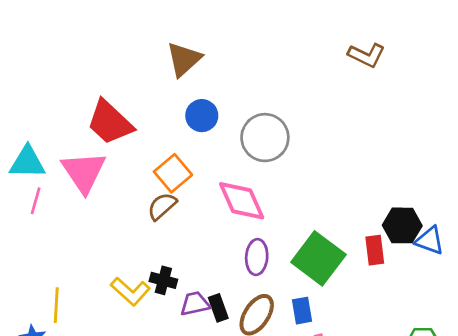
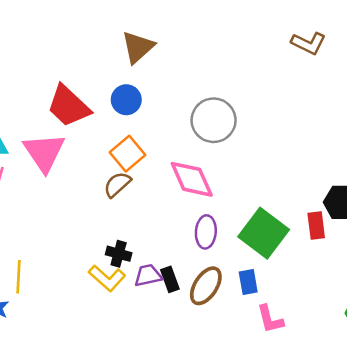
blue circle: (202, 116) -> (126, 100), moved
yellow L-shape: (130, 291) -> (107, 278), moved

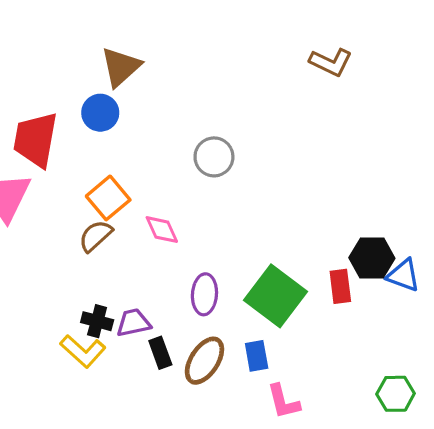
blue circle: (126, 100) -> (100, 113), moved
red trapezoid: (68, 106) -> (36, 140), turned 57
gray circle: (214, 120) -> (214, 157), size x0.7
pink diamond: (192, 179) -> (162, 230), moved, size x0.6
purple trapezoid: (148, 276) -> (133, 323), moved

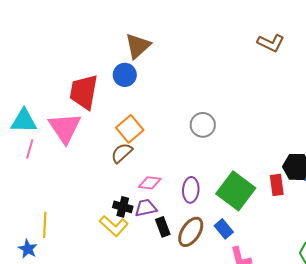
gray circle: (214, 157) -> (203, 125), moved
pink diamond: (162, 230) -> (150, 183), moved, turned -60
blue rectangle: (257, 356) -> (224, 229), turned -30

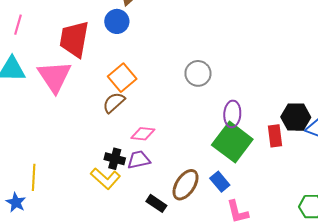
pink line: (30, 149) -> (18, 25), moved
purple ellipse: (191, 190) -> (232, 114), moved
black rectangle: (163, 227) -> (156, 203), moved, turned -36

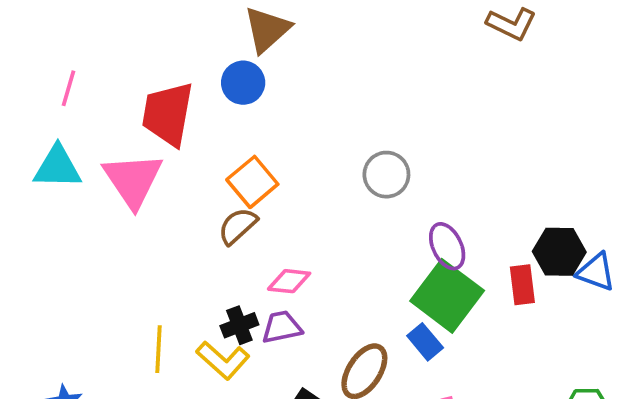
purple ellipse: (232, 114) -> (447, 246), turned -30
black cross: (115, 159) -> (239, 325), turned -36
yellow line: (34, 177) -> (159, 349), moved
blue rectangle: (220, 182) -> (425, 342), moved

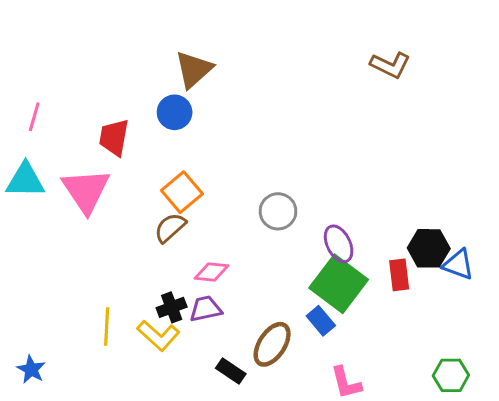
red trapezoid: (168, 114) -> (114, 137), size x0.7
gray circle: (386, 175) -> (278, 211), moved

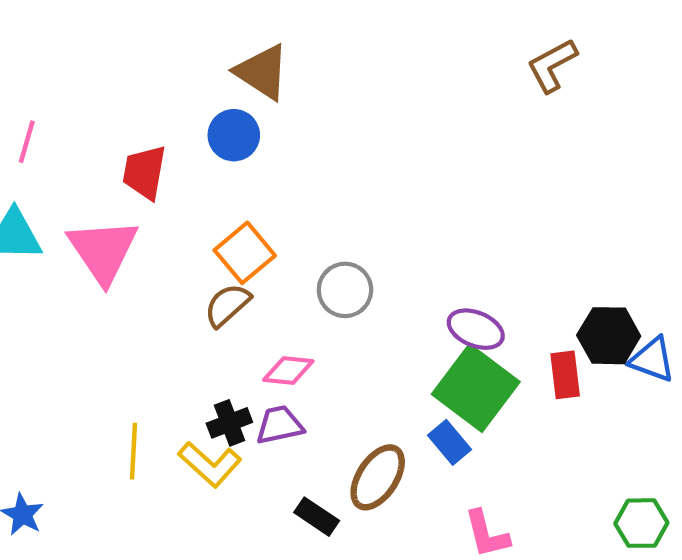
brown L-shape: (390, 65) -> (552, 65), turned 126
brown triangle: (194, 69) -> (262, 72), turned -45
gray circle: (278, 211) -> (345, 290), moved
purple ellipse: (339, 244) -> (476, 329), turned -42

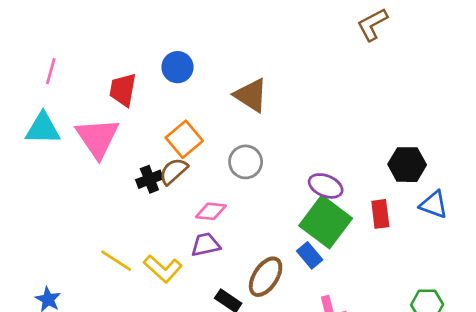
brown triangle: (262, 72) -> (251, 95), moved
black hexagon: (609, 336) -> (407, 165), moved
black cross: (229, 423) -> (149, 179), moved
yellow line: (134, 451) -> (116, 261), turned -60

